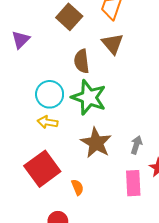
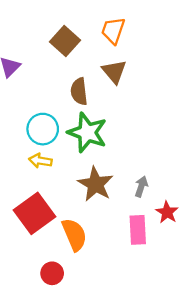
orange semicircle: (77, 187) -> (74, 235), size x1.8

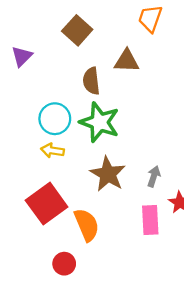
orange trapezoid: (113, 30) -> (150, 19), moved
brown triangle: (114, 72) -> (127, 61), turned -48

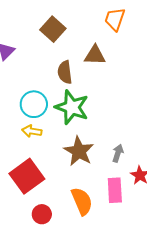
orange semicircle: (87, 225) -> (82, 201), moved
red circle: (64, 264) -> (42, 214), moved

